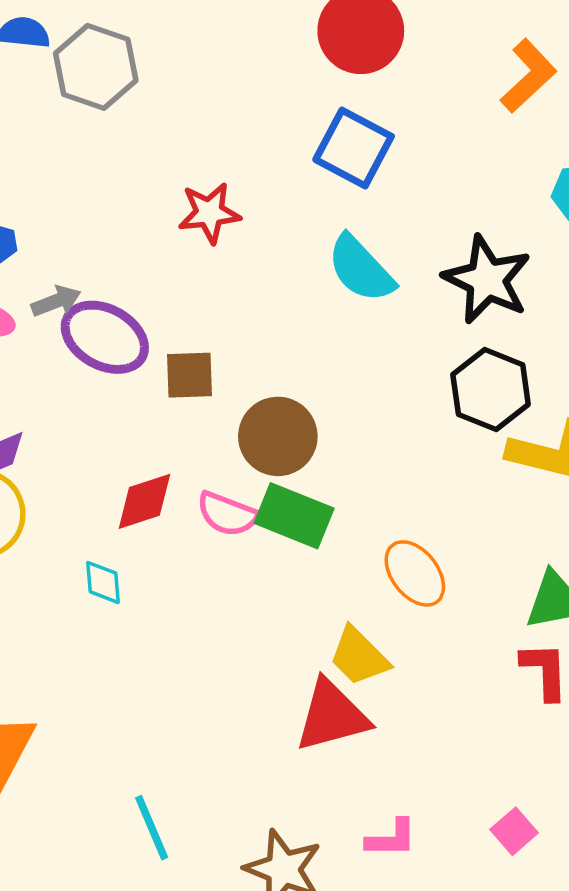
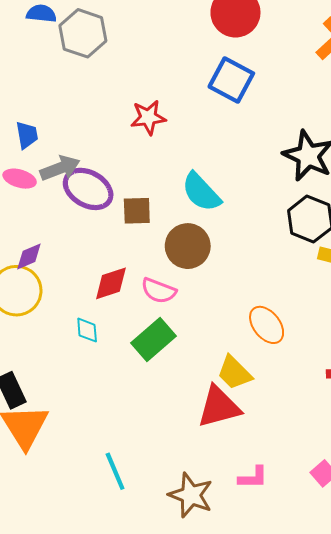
cyan semicircle: (361, 269) -> (201, 192), moved
gray arrow: (56, 301) -> (60, 168), size x1.4
green rectangle: (294, 516) -> (153, 339), moved, turned -63

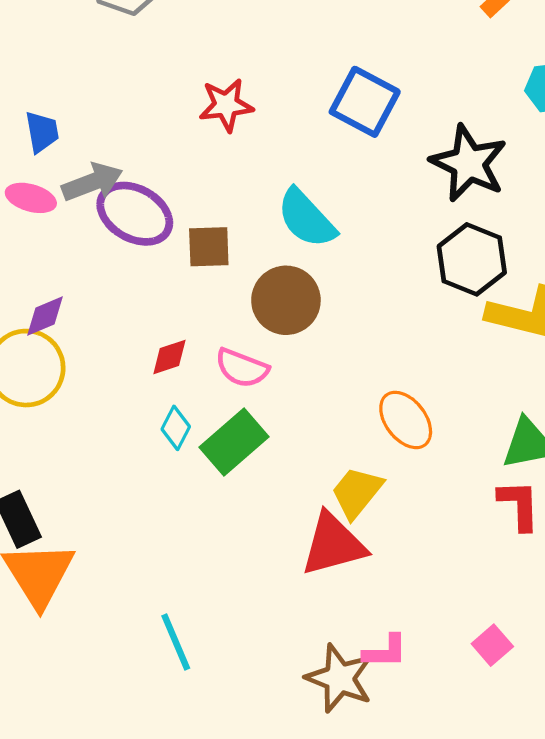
blue square: (231, 80) -> (365, 102), moved
red diamond: (111, 283) -> (169, 357), size x0.7
cyan diamond: (87, 330) -> (176, 428), moved, turned 32
yellow trapezoid: (234, 373) -> (357, 492), turned 84
brown star: (191, 495) -> (340, 678), moved

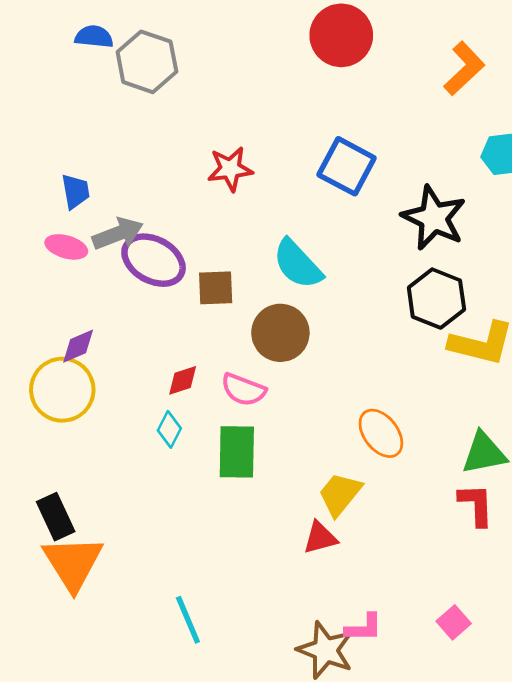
cyan diamond: (176, 428) -> (169, 429), moved
green rectangle: (234, 442) -> (237, 452), turned -48
red triangle: (333, 544) -> (320, 538), size x0.6

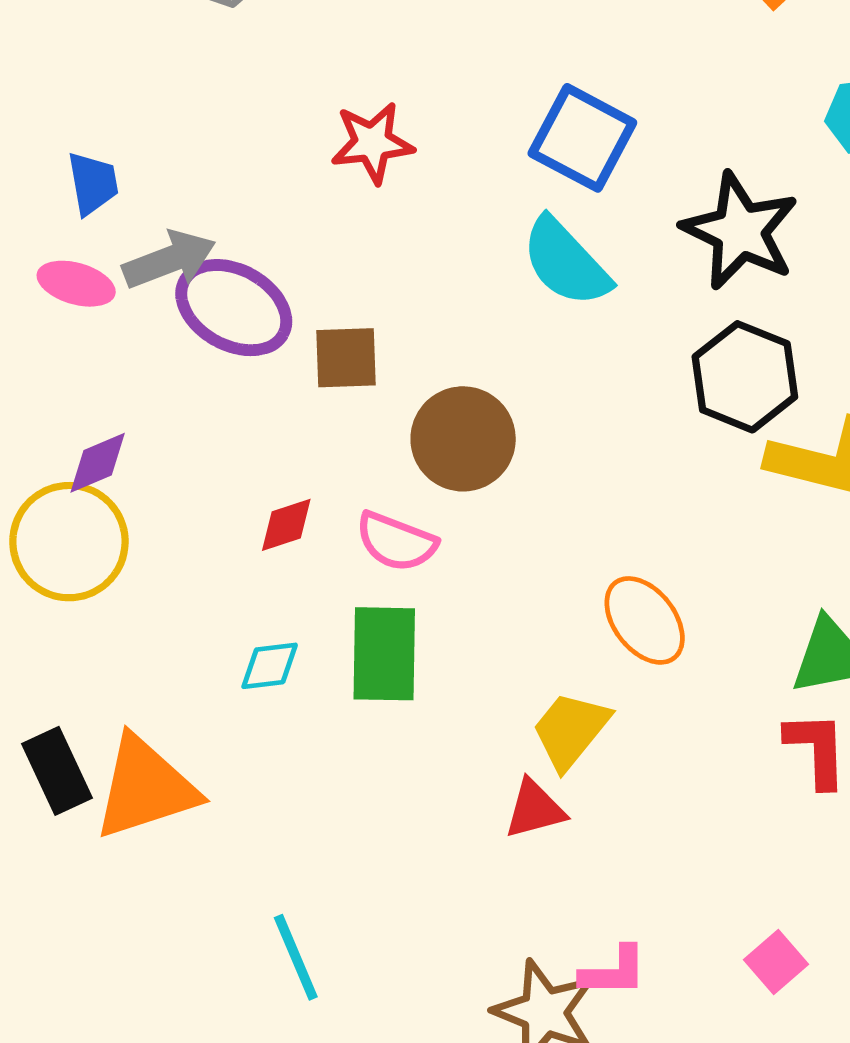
cyan semicircle: (298, 264) -> (566, 262), moved
cyan diamond: (169, 429) -> (270, 666), moved, turned 56
orange triangle: (73, 563) -> (145, 788), moved, turned 44

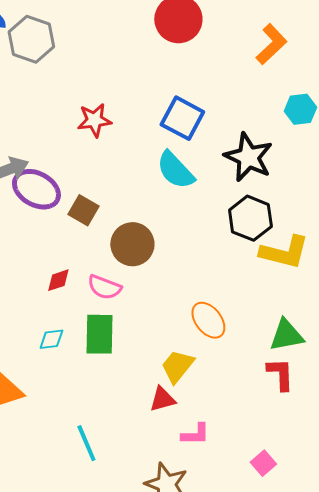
brown square: (346, 358) -> (83, 210), turned 32
cyan line: (296, 957) -> (86, 443), moved
pink L-shape: (614, 972) -> (195, 434), moved

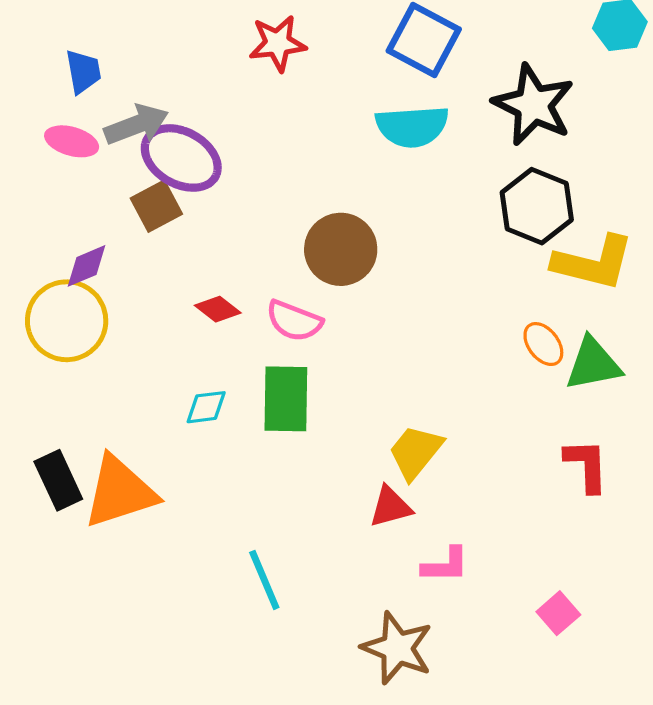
cyan semicircle: (175, 170) -> (412, 126), turned -51
brown square: (83, 210) -> (156, 206), moved, turned 32
red diamond: (58, 280) -> (218, 309), turned 56
orange ellipse: (208, 320) -> (543, 344), moved, size x0.7
green triangle: (286, 335) -> (593, 364), moved

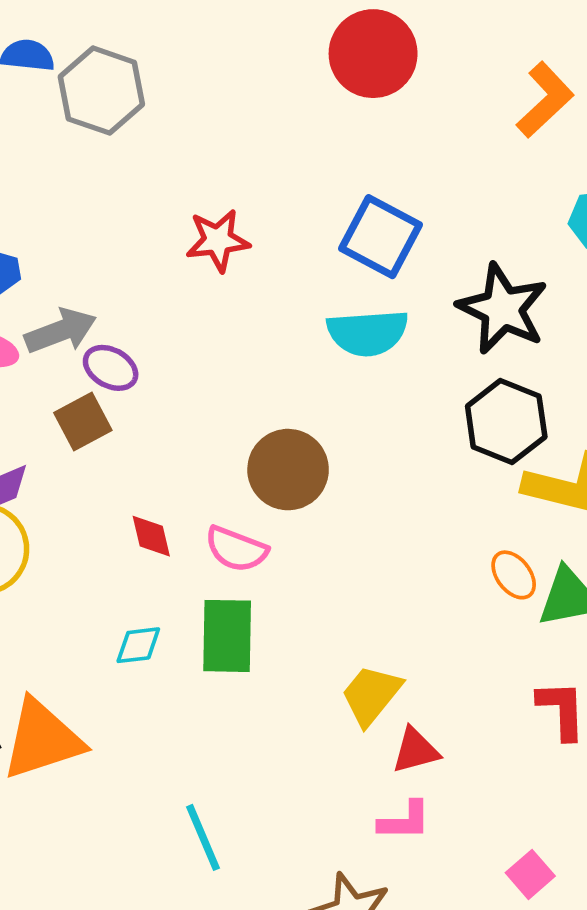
purple ellipse: (181, 158) -> (111, 368), size x0.6
red diamond: (218, 309) -> (151, 536), turned 39
red triangle: (391, 507) -> (416, 751), moved

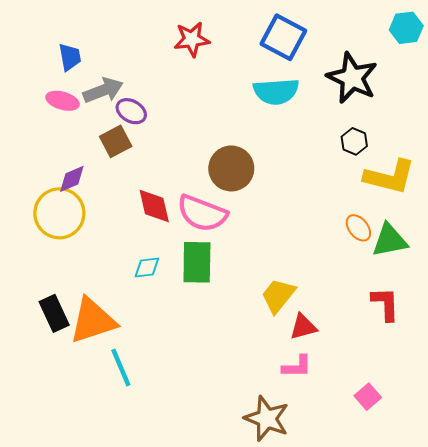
black hexagon: (506, 422) -> (354, 141), size x0.6
red diamond: (151, 536) -> (154, 206), size x1.4
pink semicircle: (236, 549) -> (202, 213), size x1.4
cyan line: (203, 837) -> (121, 367), moved

